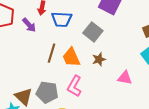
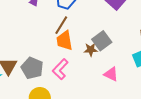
gray square: (93, 32) -> (102, 41), moved
brown line: (51, 53) -> (61, 25), moved

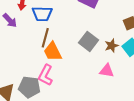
brown star: (91, 50) -> (112, 46), moved
pink L-shape: (60, 69) -> (46, 75), moved

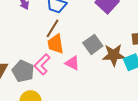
brown star: (112, 46) -> (114, 55), size x1.6
pink triangle: (107, 71) -> (72, 63), moved

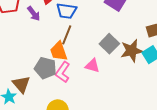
orange trapezoid: (56, 44) -> (59, 51), moved
gray pentagon: (23, 71) -> (45, 68), moved

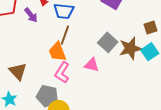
gray pentagon: (45, 68) -> (47, 96), moved
brown triangle: (21, 84) -> (18, 71), moved

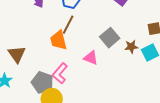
brown star: (130, 48) -> (131, 47), size x0.6
pink L-shape: (62, 73) -> (60, 73), moved

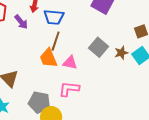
pink triangle: (91, 58) -> (70, 63), moved
pink L-shape: (60, 73) -> (69, 89), moved, turned 65

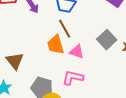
brown line: (56, 41) -> (65, 29), turned -54

